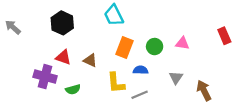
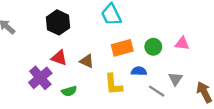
orange rectangle: (124, 48) -> (122, 48), turned 54
purple cross: (45, 77) -> (40, 78), turned 35
gray line: (140, 95) -> (157, 91), moved, turned 56

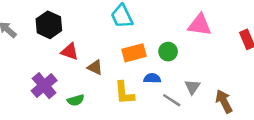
black hexagon: (58, 22) -> (49, 25), moved
pink triangle: (182, 43) -> (200, 25), moved, size x1.5
red triangle: (59, 58) -> (70, 52), moved

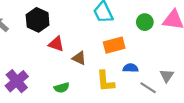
green circle: (168, 52) -> (145, 22), moved
purple cross: (44, 86) -> (17, 81), moved

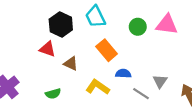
black hexagon: (38, 20) -> (61, 25), moved
orange rectangle: (114, 45) -> (107, 50), turned 65
yellow L-shape: (105, 81) -> (98, 87), turned 130

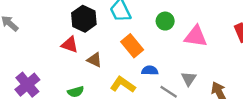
pink triangle: (167, 25) -> (196, 36), moved

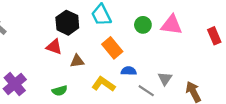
pink triangle: (196, 36) -> (171, 25), moved
brown triangle: (94, 60) -> (77, 61), turned -32

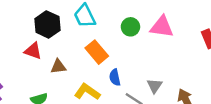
blue semicircle: (129, 71) -> (115, 77), turned -104

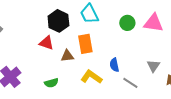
orange rectangle: (97, 52) -> (85, 44), moved, turned 30
gray triangle: (155, 86) -> (153, 66), moved

